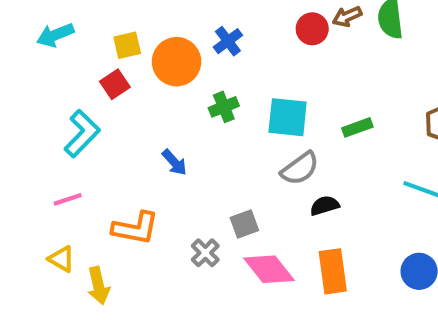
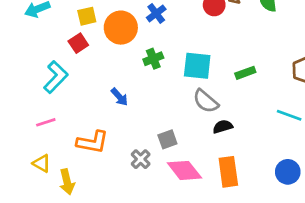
gray semicircle: (300, 169) -> (206, 101), turned 76

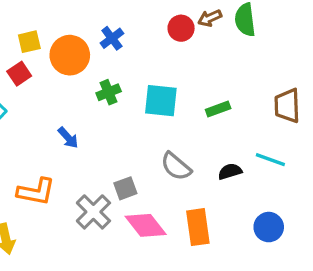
gray semicircle: (206, 101) -> (176, 166), moved
black semicircle: (223, 127) -> (230, 171), moved
gray cross: (141, 159) -> (93, 212), size x1.5

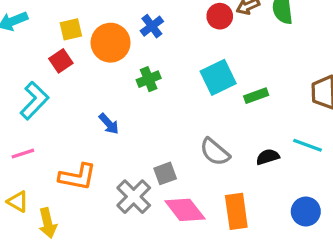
cyan square: (161, 101) -> (218, 77), moved, turned -32

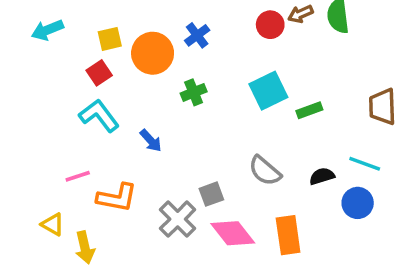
cyan L-shape: (34, 101) -> (99, 116), moved, turned -81
pink line: (23, 154) -> (78, 176), moved
blue circle: (306, 211) -> (358, 203), moved

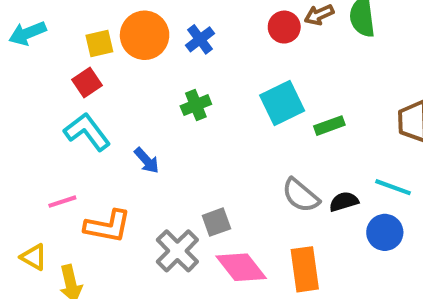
orange circle: (153, 53) -> (145, 35), moved
gray semicircle: (265, 171) -> (301, 195), moved

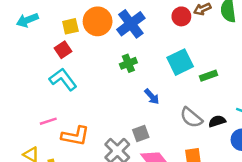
blue cross: (200, 39) -> (131, 24), size x1.6
blue arrow: (147, 161) -> (152, 97), moved

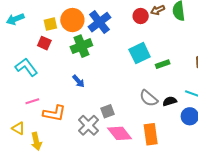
red square: (63, 50) -> (44, 43), turned -32
green cross: (128, 63) -> (81, 46), moved, size x1.5
cyan L-shape: (63, 79) -> (26, 67), moved
blue arrow: (152, 97) -> (78, 81), moved

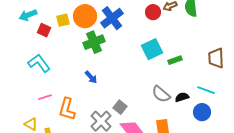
red square: (44, 43) -> (44, 30), moved
gray square: (108, 111) -> (120, 107), turned -32
orange L-shape: (54, 113) -> (67, 109), turned 95

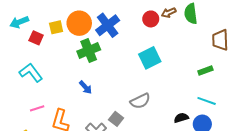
brown trapezoid: (216, 58) -> (220, 40), moved
green rectangle: (175, 60) -> (205, 70), moved
gray semicircle: (161, 94) -> (140, 101), moved, turned -66
black semicircle: (182, 97) -> (181, 118), moved

